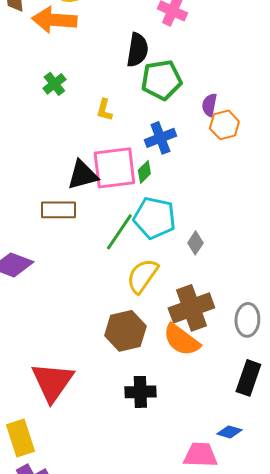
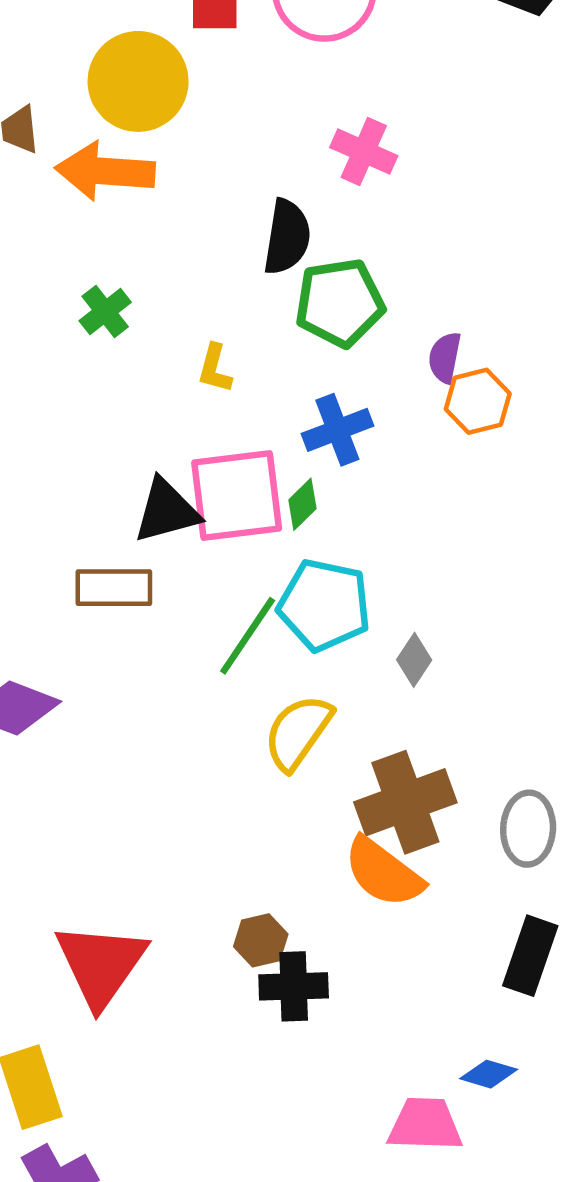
brown hexagon: (125, 331) -> (261, 940), moved, size x0.6

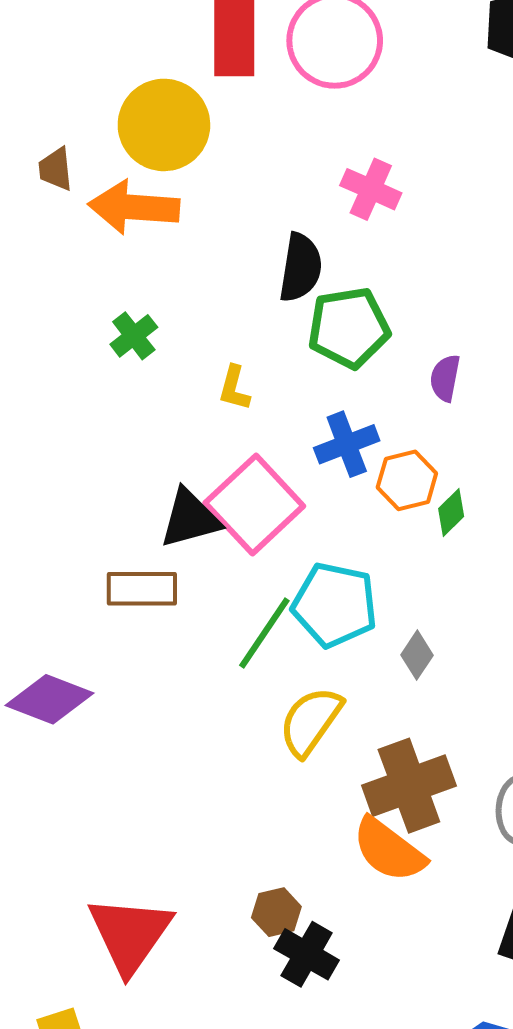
orange hexagon: (478, 401) -> (407, 480), moved
pink square: (237, 496) -> (254, 504), turned -36
green diamond: (302, 504) -> (451, 513), moved
black cross: (294, 986) -> (307, 954), turned 32

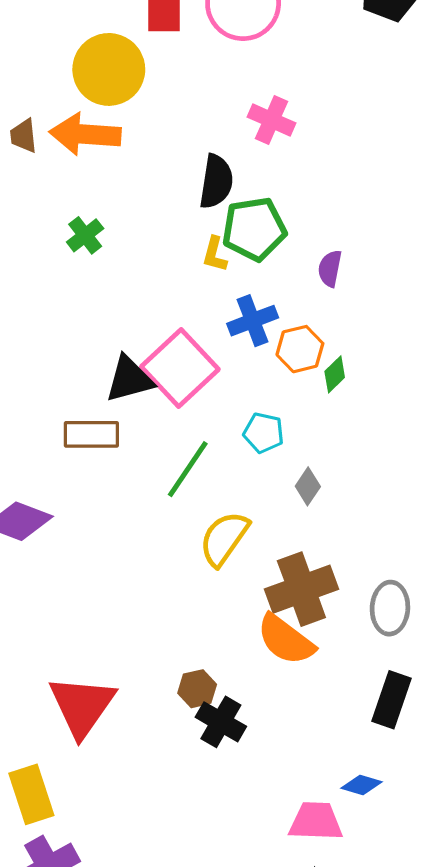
brown trapezoid: (56, 169) -> (23, 136), moved
yellow L-shape: (234, 388) -> (215, 254), moved
cyan pentagon: (335, 605) -> (264, 433), moved, size x0.6

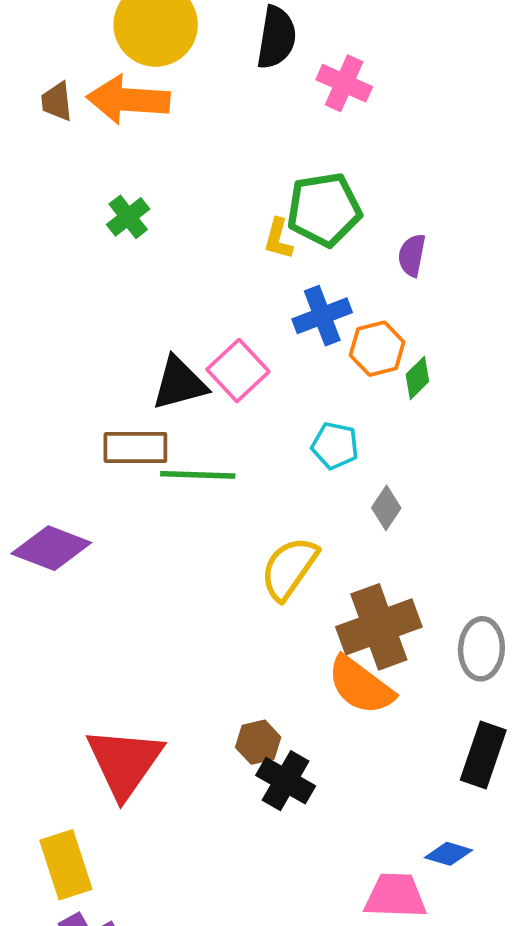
black semicircle: (216, 182) -> (276, 37), moved
pink square: (180, 368) -> (238, 371), size x0.7
green line: (188, 469) -> (198, 475), moved, turned 58

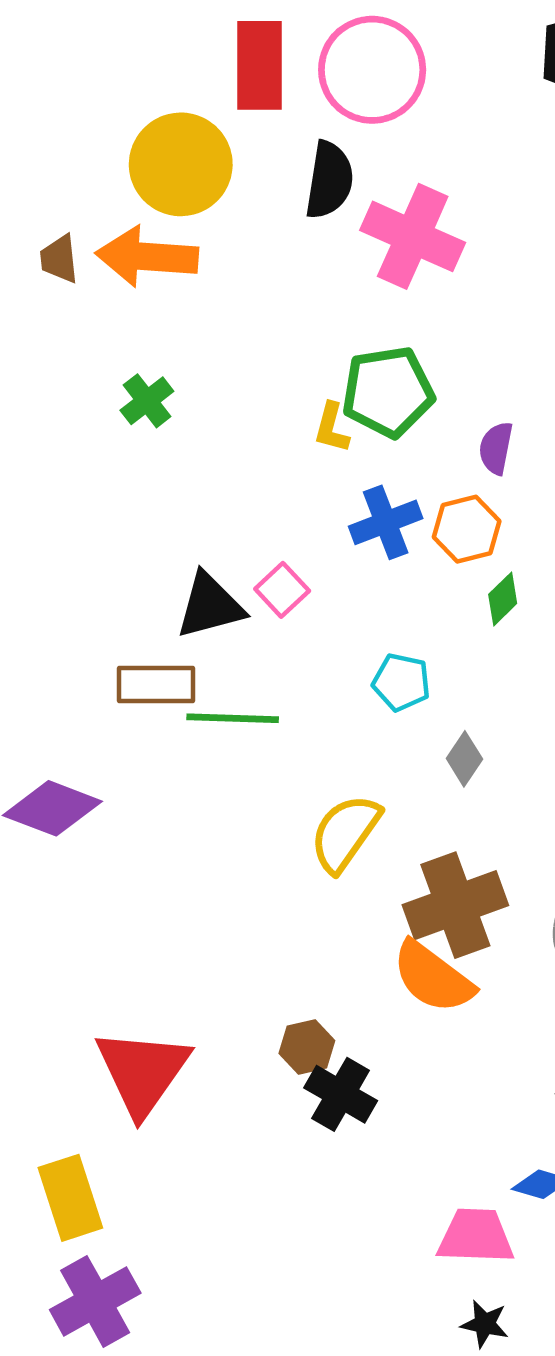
pink cross: (344, 83) -> (413, 236), size x1.5
orange hexagon: (377, 349) -> (467, 529), moved
pink square: (238, 371) -> (282, 590), size x0.7

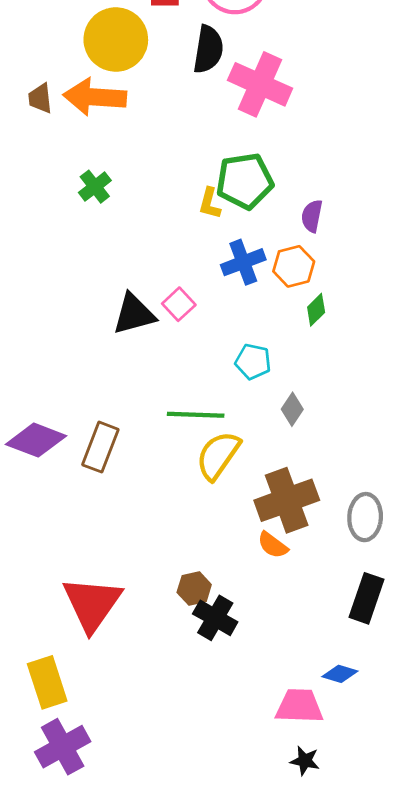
brown rectangle: (156, 684) -> (100, 447), moved, turned -69
green line: (233, 718) -> (196, 415), moved
orange semicircle: (433, 977) -> (273, 545), size x0.6

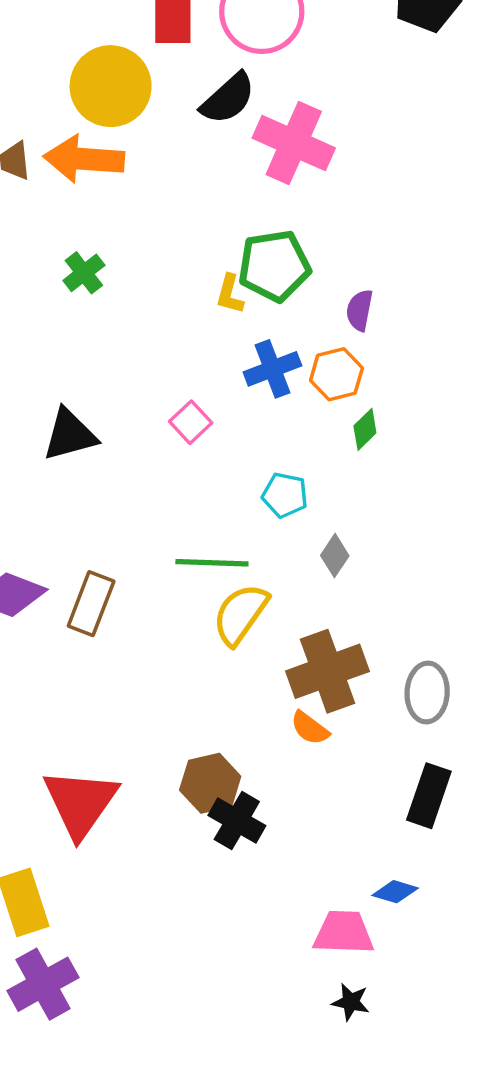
black semicircle: (208, 49) -> (228, 99), turned 39
black triangle: (134, 314) -> (70, 435), moved
brown hexagon: (194, 588) -> (210, 783), size x1.4

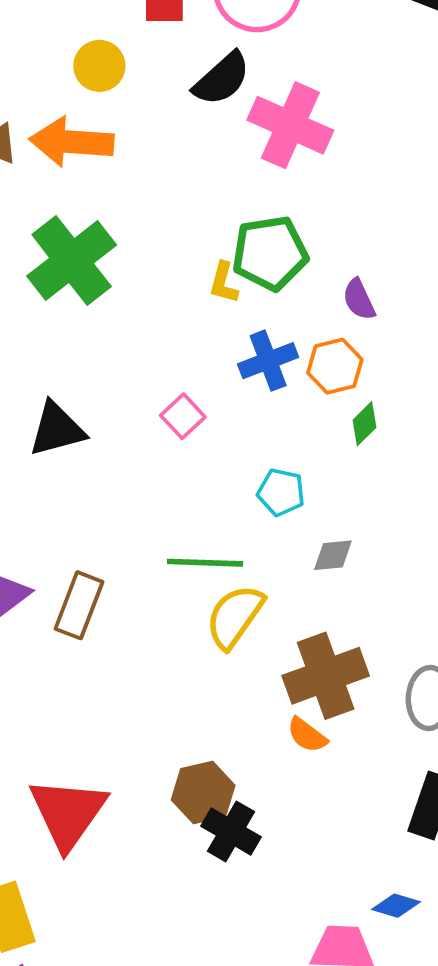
yellow circle: (111, 86) -> (99, 66), size x0.6
green cross: (84, 273) -> (72, 261), size x2.0
purple semicircle: (360, 310) -> (359, 299), turned -36
gray diamond: (335, 556) -> (333, 555), turned 51

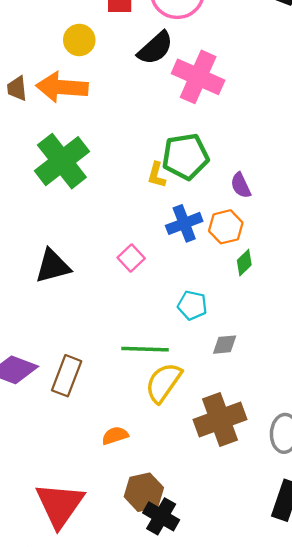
orange semicircle: (307, 735) -> (115, 436), moved, turned 125

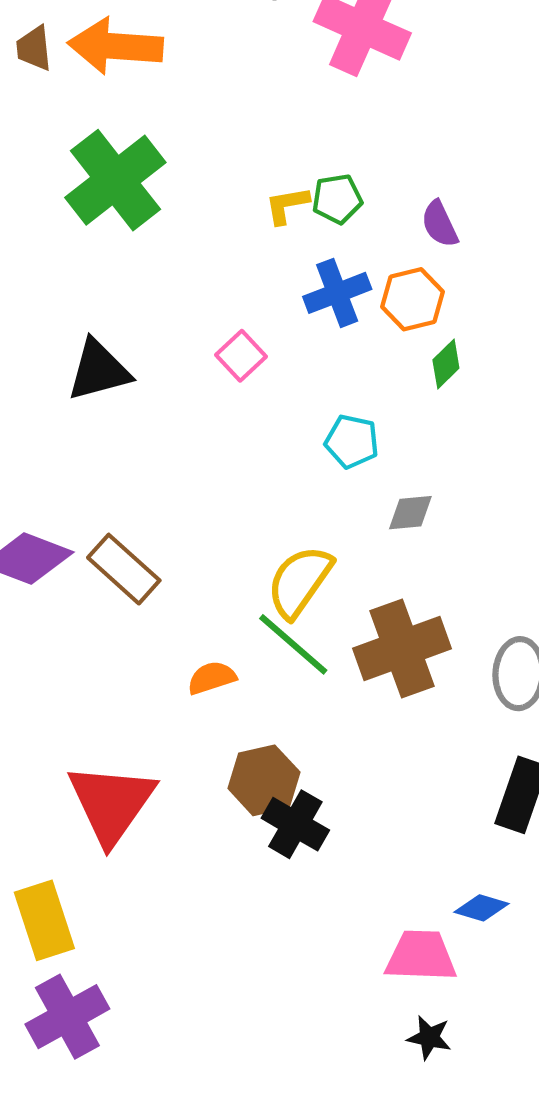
green pentagon: (185, 157) -> (337, 199), moved, size x0.6
yellow L-shape: (157, 175) -> (287, 205), turned 65
green line: (145, 349) -> (293, 644), moved, turned 39
brown rectangle: (67, 376) -> (124, 569), turned -69

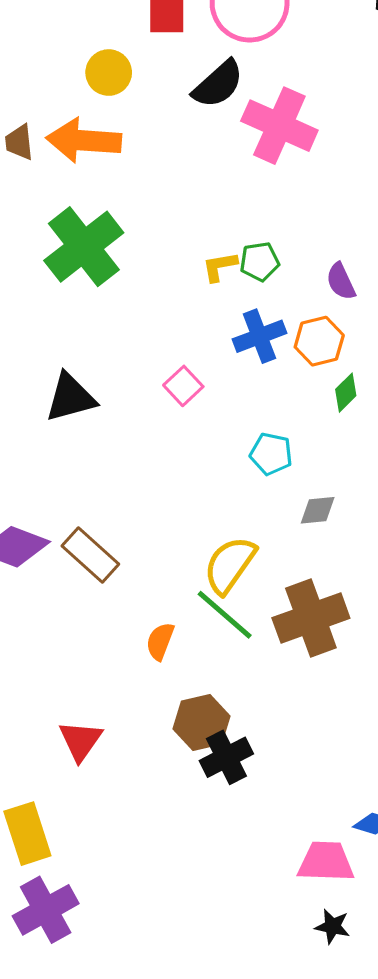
orange semicircle: (212, 678) -> (160, 641), turned -51
red triangle: (111, 803) -> (80, 741), size x0.6
black cross: (295, 824) -> (226, 757), turned 33

